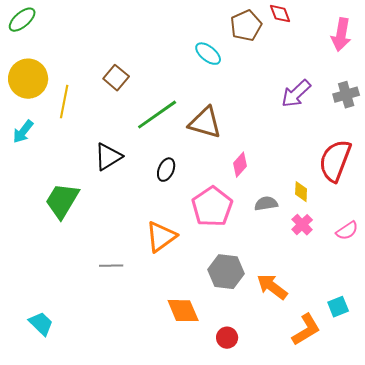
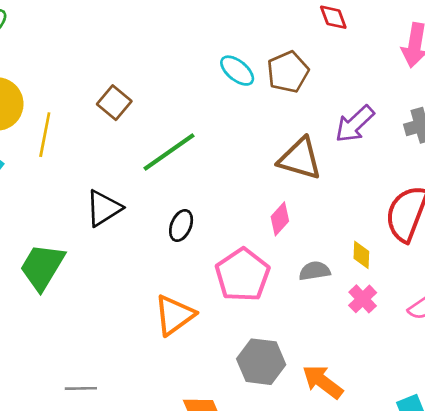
brown pentagon: (246, 26) -> (288, 72), moved
brown triangle: (205, 123) -> (300, 159), moved
gray line: (111, 266) -> (81, 388), moved

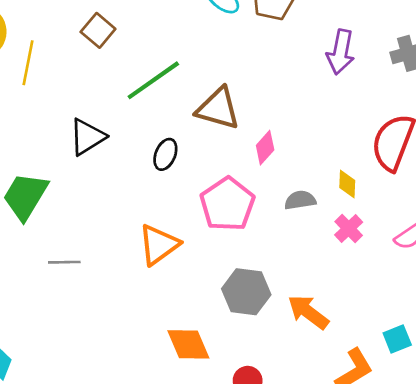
purple arrow: (355, 124) -> (341, 52), turned -36
brown triangle: (300, 159) -> (218, 109), moved
gray line: (81, 388) -> (64, 262), moved

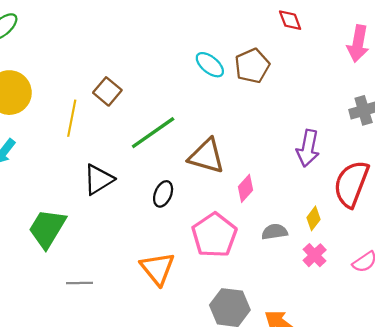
purple arrow: (341, 52) -> (308, 148), moved
yellow line: (28, 63) -> (72, 118), moved
yellow diamond: (347, 184) -> (313, 218), turned 35
orange triangle: (159, 245) -> (158, 269), turned -33

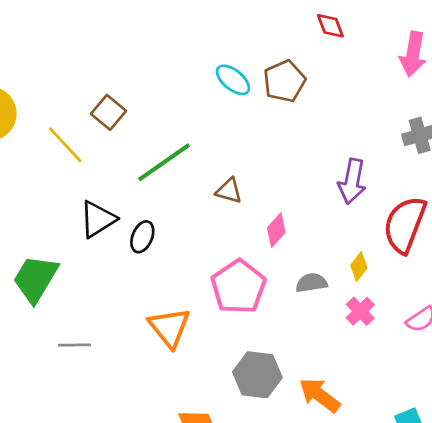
yellow line: (72, 118) -> (65, 145), turned -54
brown triangle: (207, 156) -> (229, 191), size x0.6
black ellipse: (163, 194) -> (142, 237), moved

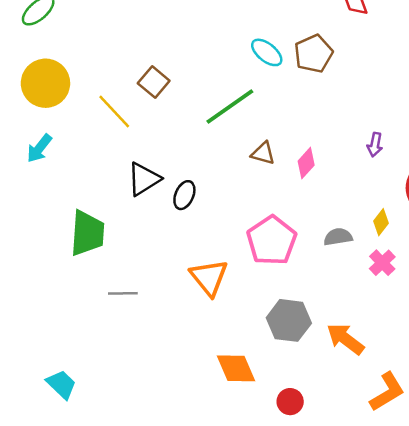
green line: (164, 162) -> (230, 107), moved
purple arrow: (352, 181) -> (375, 145), size x0.6
pink diamond: (276, 230) -> (306, 163), moved
green trapezoid: (35, 279) -> (87, 233), turned 153

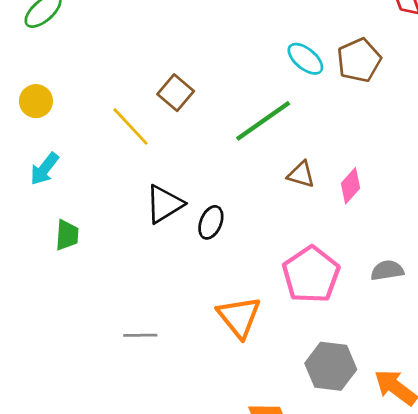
yellow circle: (45, 83) -> (36, 101), moved, size x0.6
green trapezoid: (87, 233) -> (67, 235), moved, size x0.6

